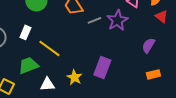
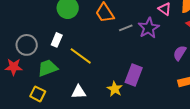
green trapezoid: (28, 65) -> (48, 68), moved
yellow star: (74, 77) -> (115, 89), moved

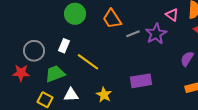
purple rectangle: (134, 75) -> (141, 81), turned 60
yellow star: (115, 89) -> (104, 95), moved
white triangle: (79, 92) -> (71, 95), moved

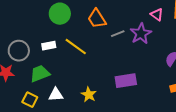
white rectangle: (64, 46) -> (49, 46), turned 56
yellow line: (88, 62) -> (76, 47), moved

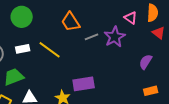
green circle: (60, 14) -> (22, 17), moved
purple rectangle: (126, 81) -> (84, 84), moved

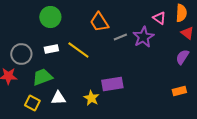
purple semicircle: (146, 62) -> (182, 57), moved

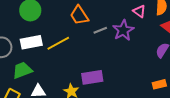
white rectangle: (51, 49) -> (31, 42), size x1.5
yellow line: (78, 50) -> (58, 43), turned -65

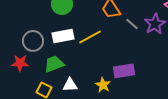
gray line: (100, 30) -> (132, 24), turned 64

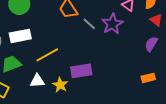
yellow line: (90, 37) -> (47, 55), moved
white triangle: (70, 85) -> (37, 81), moved

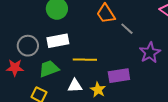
purple star: (112, 24) -> (150, 53), moved
yellow line: (47, 55) -> (85, 60), turned 30

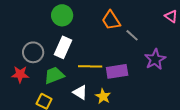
white rectangle: (58, 41) -> (63, 47), turned -55
purple rectangle: (119, 76) -> (117, 71), moved
white triangle: (75, 86) -> (80, 92), turned 35

